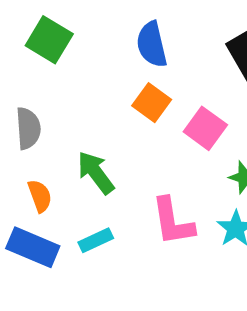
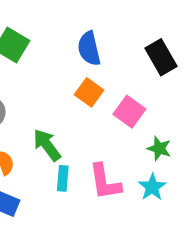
cyan rectangle: (96, 240) -> (63, 178), moved, turned -60

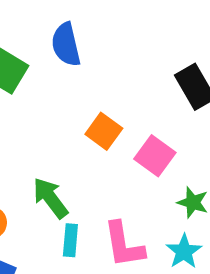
blue semicircle: (89, 49) -> (66, 44), moved

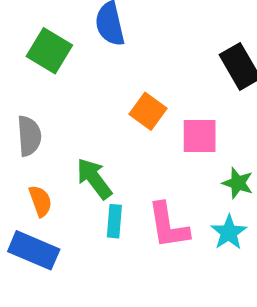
pink square: (155, 156) -> (200, 136), turned -36

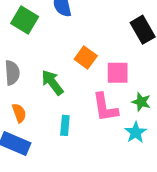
green arrow: (94, 179) -> (52, 82), moved
pink L-shape: (168, 226) -> (105, 107), moved

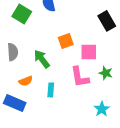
orange square: (86, 57) -> (66, 41), turned 35
orange semicircle: (19, 113) -> (26, 81), moved, turned 88
cyan star: (136, 132) -> (102, 109), moved

